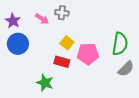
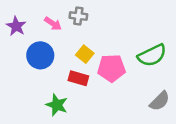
blue circle: (18, 44) -> (40, 55), moved
green semicircle: (120, 44) -> (152, 55), turned 55
gray semicircle: (126, 69) -> (160, 101), moved

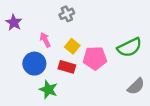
gray cross: (78, 16) -> (67, 14), turned -32
pink arrow: (53, 24) -> (45, 40), moved, turned -152
blue circle: (40, 55) -> (34, 64), moved

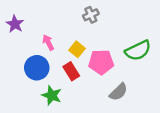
gray cross: (67, 14) -> (91, 15), moved
red rectangle: (67, 67) -> (71, 71), turned 42
gray semicircle: (136, 86) -> (118, 92), moved

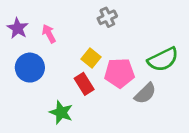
pink arrow: (48, 42) -> (49, 34), moved
blue circle: (37, 68) -> (30, 68), moved
gray semicircle: (118, 92) -> (145, 93), moved

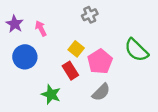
green semicircle: (163, 59) -> (136, 50), turned 70
pink pentagon: (120, 73) -> (100, 61), turned -30
gray semicircle: (145, 93) -> (101, 92), moved

